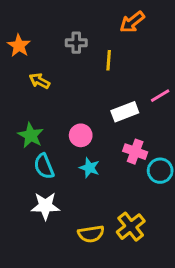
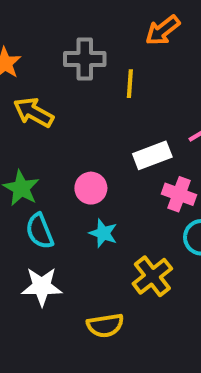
gray cross: (76, 43) -> (85, 59), size x1.4
yellow arrow: (39, 81) -> (34, 112), size x1.4
pink cross: (135, 152) -> (179, 194), moved
yellow cross: (131, 227) -> (152, 276), moved

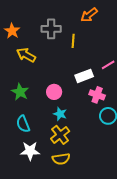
cyan semicircle: (40, 231) -> (23, 124), moved
yellow cross: (152, 276) -> (60, 135), moved
white star: (42, 286) -> (30, 151), moved

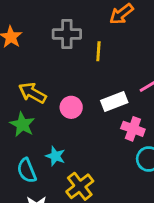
yellow arrow: (26, 55) -> (32, 93), moved
pink circle: (54, 92) -> (71, 107), moved
cyan star: (60, 114) -> (55, 156), moved

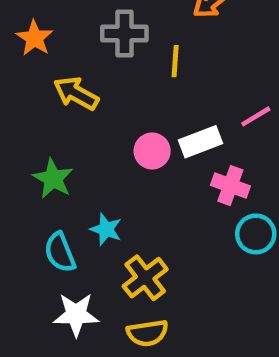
yellow arrow: (32, 93) -> (76, 93), moved
pink circle: (71, 107) -> (152, 151), moved

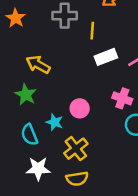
yellow arrow: (76, 93) -> (38, 65), moved
white rectangle: (200, 142) -> (106, 57), moved
pink circle: (152, 151) -> (80, 108), moved

